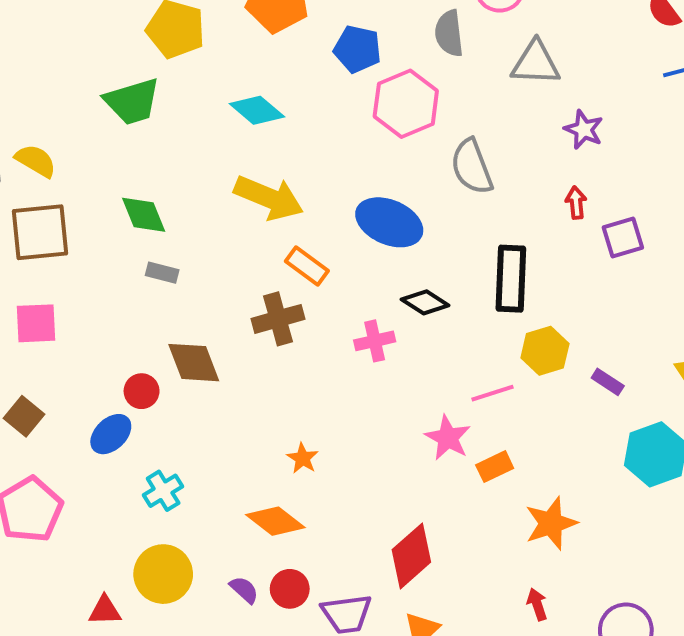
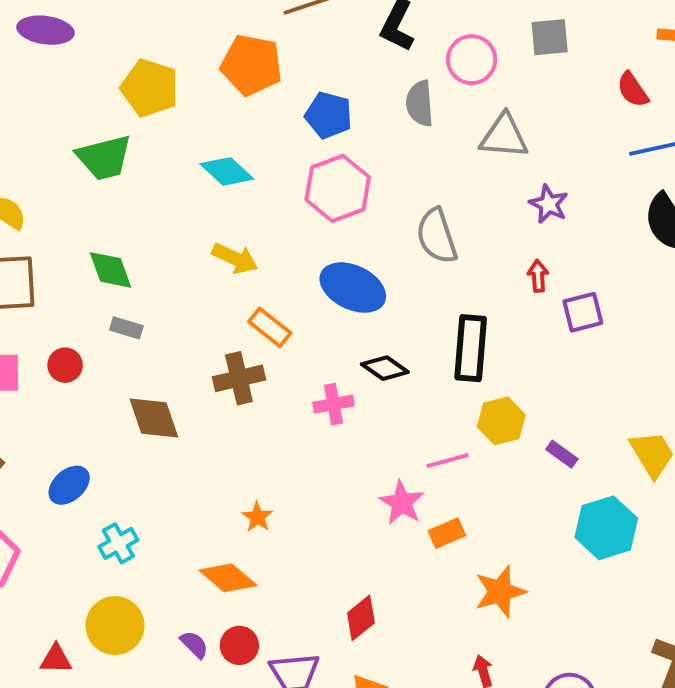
pink hexagon: (406, 104) -> (338, 188), moved
yellow arrow: (269, 198) -> (235, 258), size x0.7
red circle: (142, 391) -> (65, 365), moved
red diamond: (411, 556) -> (361, 618), size x0.7

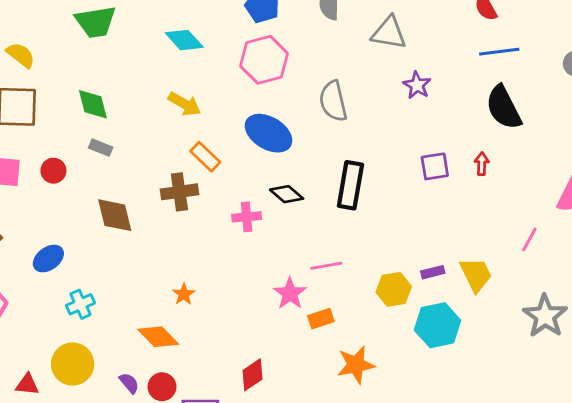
red arrow: (538, 276) -> (482, 164), moved
yellow hexagon: (501, 421) -> (394, 289), moved
purple rectangle: (562, 454) -> (433, 272), moved, turned -55

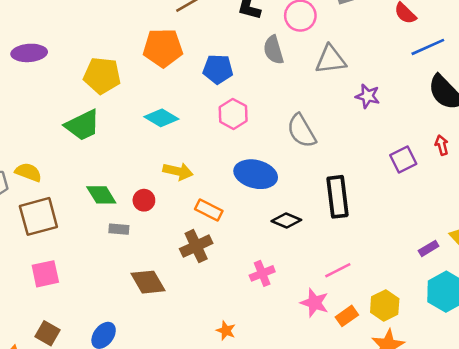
pink hexagon: (264, 60) -> (233, 114), size x0.7
red circle: (53, 171) -> (144, 200), moved
pink cross: (247, 217) -> (262, 273), moved
yellow hexagon: (394, 289) -> (385, 305), moved

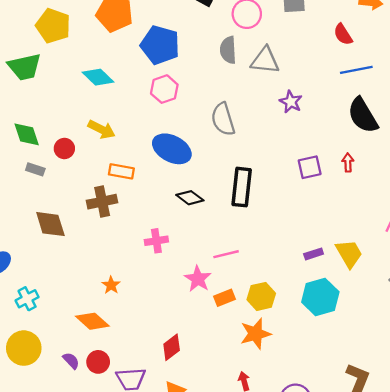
gray semicircle: (273, 50) -> (228, 50), moved
blue pentagon: (218, 69) -> (160, 45), size x1.4
orange rectangle: (209, 210) -> (121, 171), turned -30

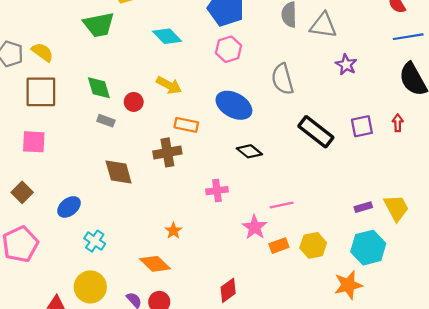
black rectangle: (242, 187) -> (316, 132), moved, turned -60
cyan cross: (27, 299) -> (95, 241), turned -30
orange star: (255, 334) -> (348, 285), moved

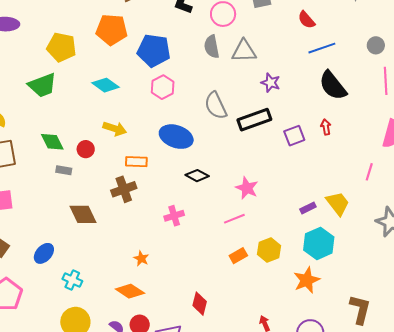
black rectangle: (316, 132) -> (254, 120), moved, turned -48
pink star: (255, 227) -> (247, 188), moved
red diamond: (228, 290) -> (200, 304), turned -30

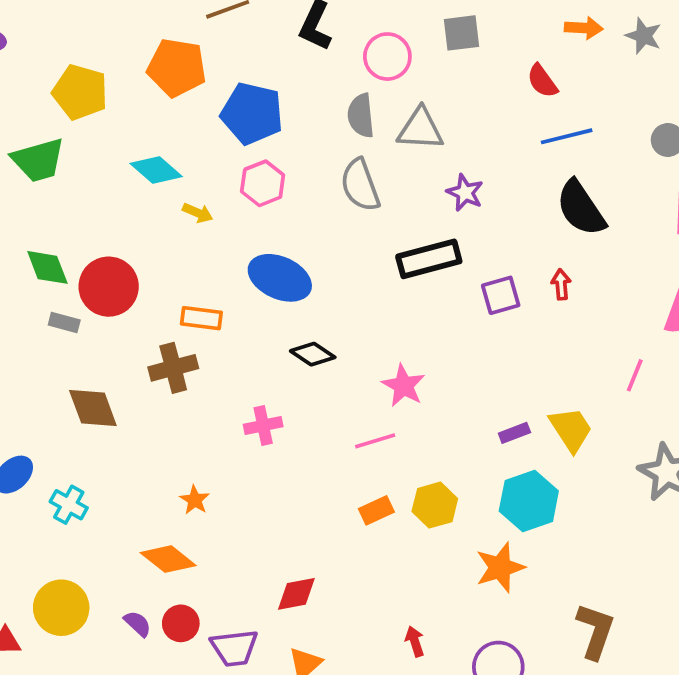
gray semicircle: (216, 106) -> (360, 185), moved
yellow arrow: (115, 129) -> (198, 213), moved, size x0.7
red circle: (86, 149) -> (109, 287), size x1.8
cyan cross: (72, 280) -> (69, 505), moved
red diamond: (200, 304) -> (296, 594), turned 60

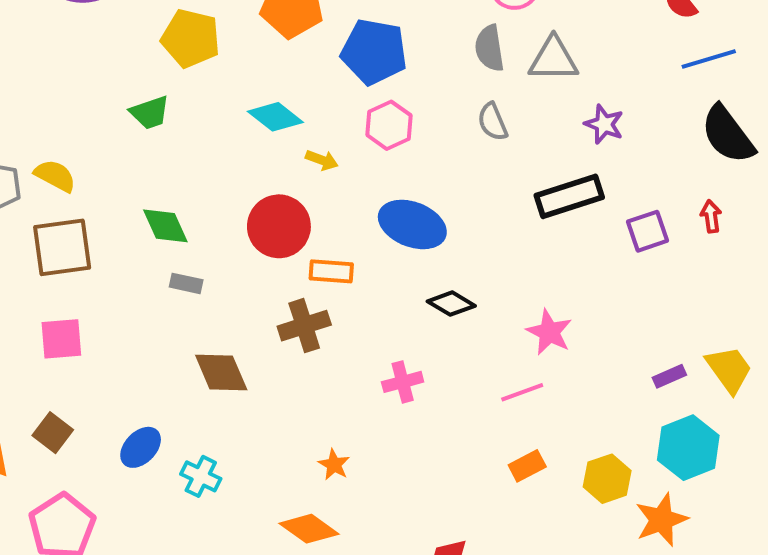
green trapezoid: (38, 160) -> (150, 113), size x0.7
gray semicircle: (360, 185) -> (493, 122), size x0.7
red circle: (109, 287) -> (279, 226), moved
yellow hexagon: (435, 505) -> (607, 479), moved

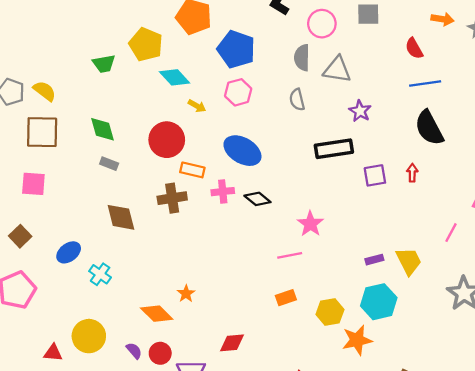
yellow pentagon: (191, 38) -> (146, 44), moved
pink cross: (403, 382) -> (223, 192), moved
orange star: (334, 465) -> (186, 294), moved

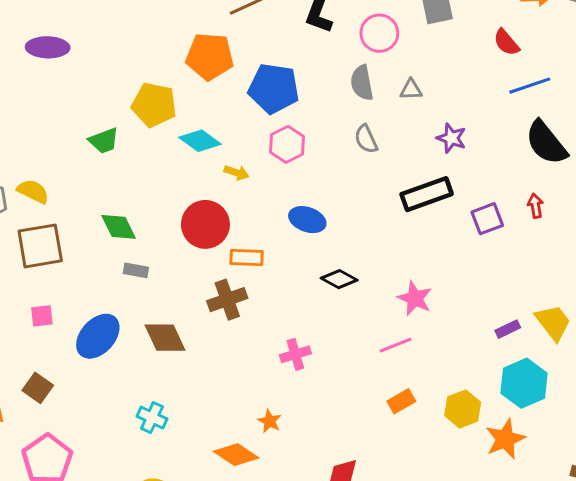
gray triangle: (337, 70) -> (411, 90), size x0.6
blue ellipse: (242, 151) -> (307, 220), size x0.7
pink square: (33, 184) -> (42, 316), size x0.7
pink cross: (223, 192) -> (295, 354), moved
blue ellipse: (69, 252) -> (98, 336), moved, size x1.4

